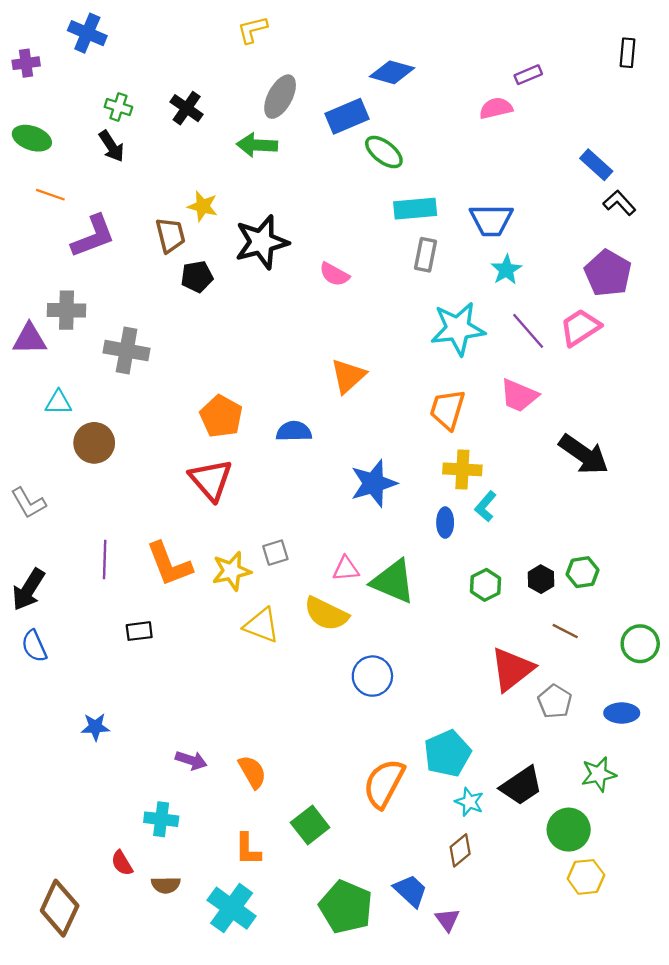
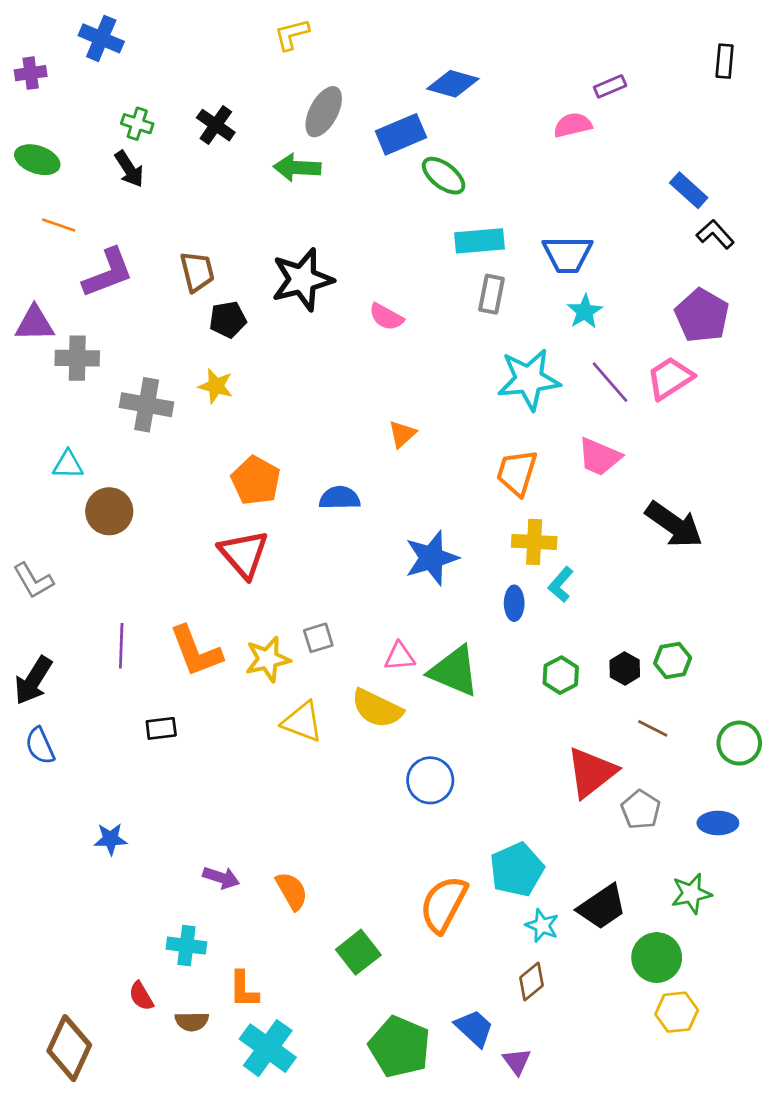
yellow star: (203, 206) -> (216, 386), moved
purple triangle: (30, 339) -> (35, 323), moved
orange triangle: (348, 376) -> (402, 434), size x0.7
orange L-shape: (248, 849) -> (244, 989), moved

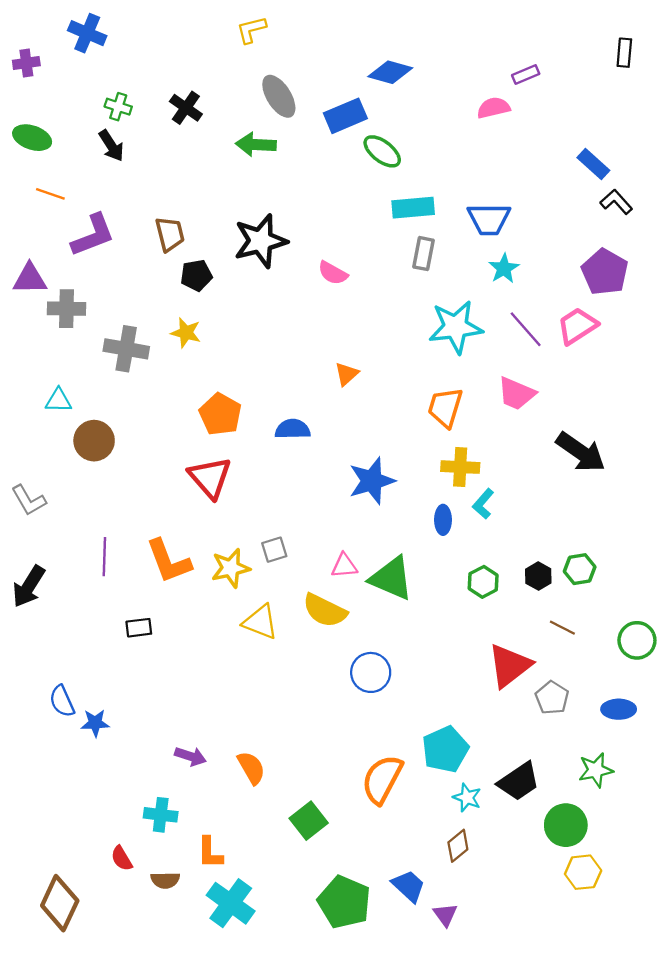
gray ellipse: (324, 112) -> (279, 96), turned -60
blue semicircle: (40, 746) -> (62, 701), moved

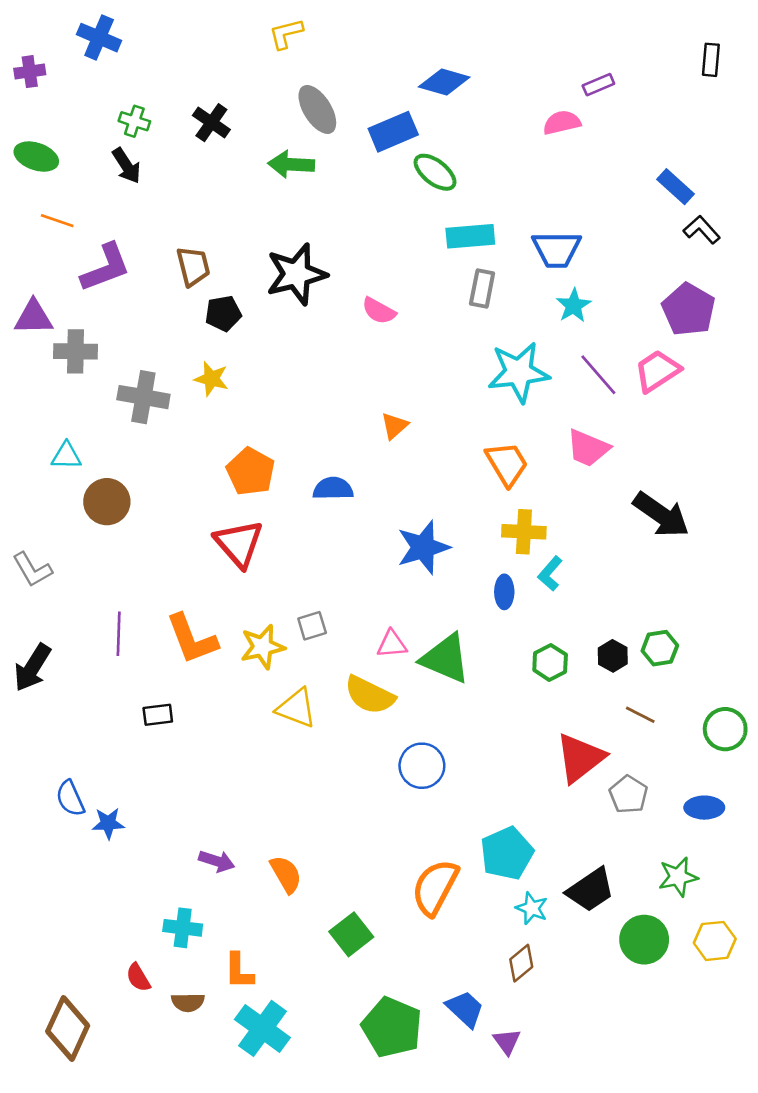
orange trapezoid: (445, 407) -> (507, 464), turned 132
yellow hexagon: (583, 872) -> (715, 941), moved

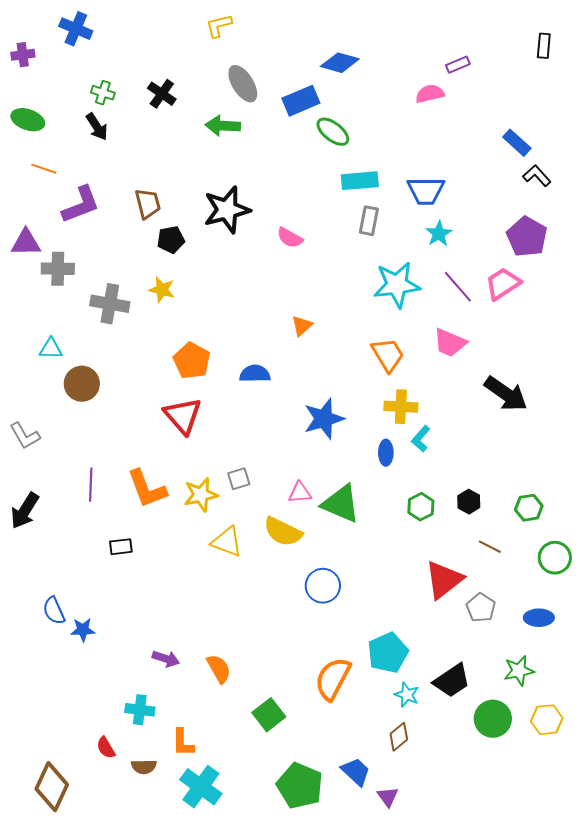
green hexagon: (660, 648) -> (529, 508), moved

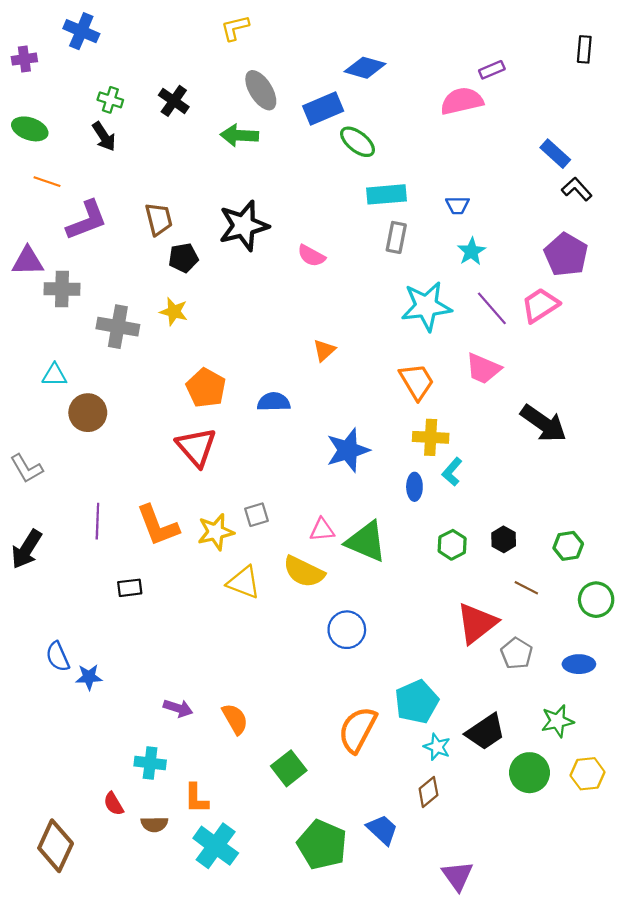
pink semicircle: (430, 94) -> (462, 101), size x1.4
blue trapezoid: (426, 191) -> (457, 205), size x0.6
purple triangle: (388, 797) -> (457, 876), moved, size x1.4

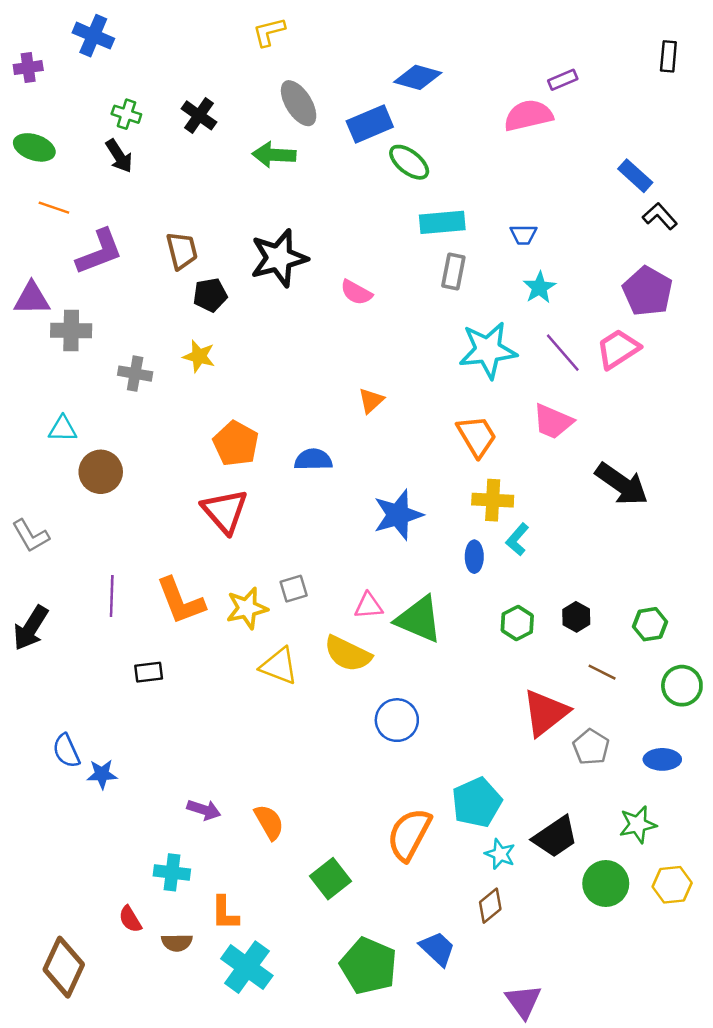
gray cross: (118, 327) -> (135, 374), size x0.7

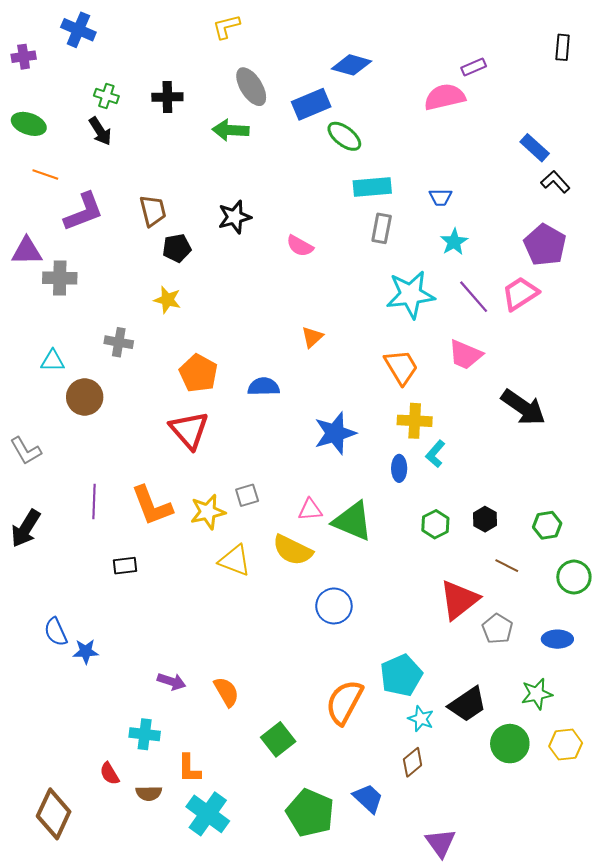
black cross: (199, 115) -> (167, 97), turned -36
black star: (279, 258) -> (235, 217), size x0.7
gray cross: (135, 374) -> (119, 342), moved

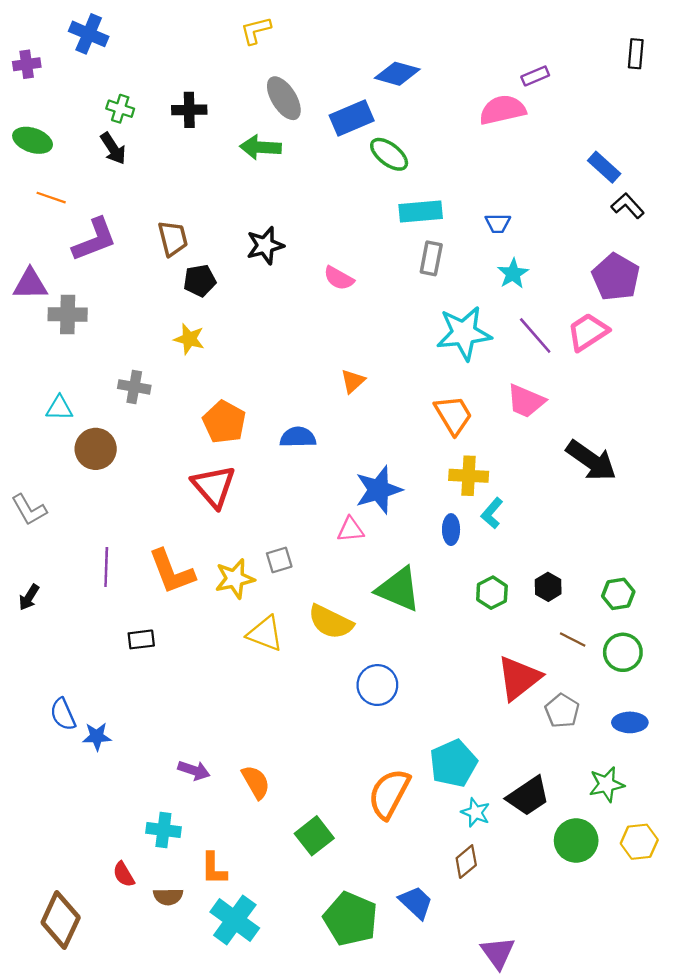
pink triangle: (310, 510) -> (350, 530), moved
black arrow: (26, 528) -> (29, 597), size x0.6
green circle: (574, 577) -> (623, 652), moved

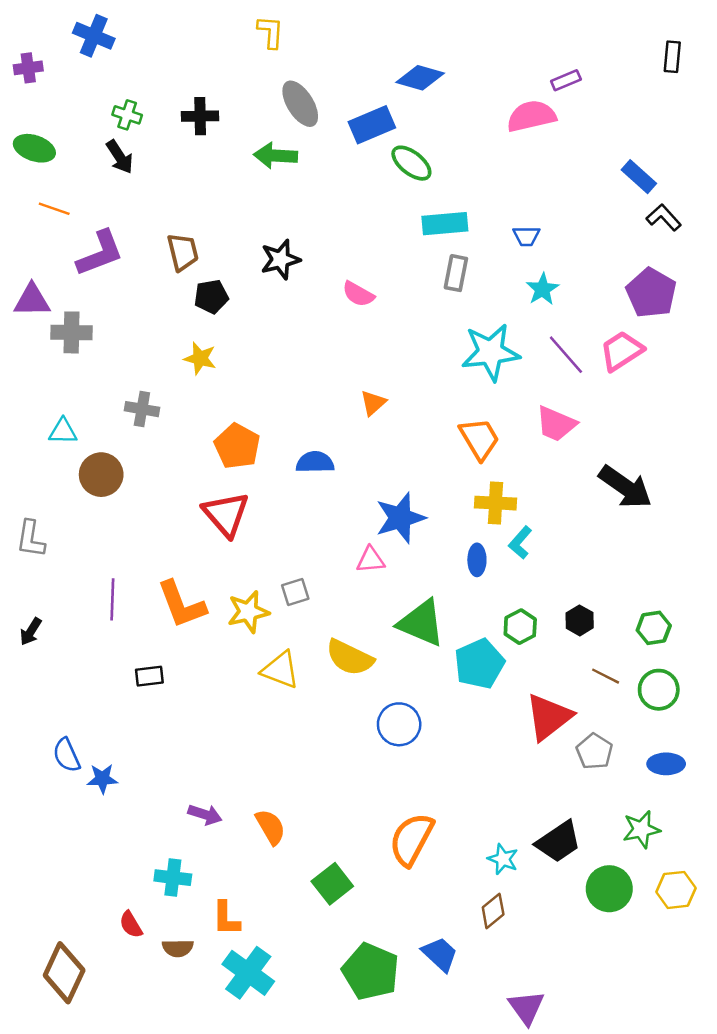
yellow L-shape: (256, 30) -> (271, 32), turned 108
gray L-shape: (29, 510) -> (31, 539), turned 39
cyan pentagon: (453, 763) -> (479, 664), moved

